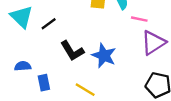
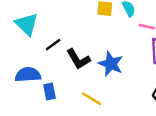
black line: (49, 24) -> (53, 45), moved
blue semicircle: (23, 66) -> (28, 75), size x1.5

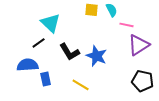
cyan triangle: (27, 24) -> (51, 23), moved
black line: (53, 45) -> (39, 43), moved

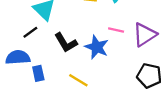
pink line: (127, 25) -> (116, 30), moved

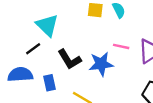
blue star: (97, 47) -> (101, 64), turned -30
blue rectangle: (38, 73) -> (50, 83), moved

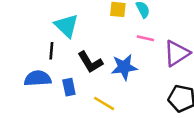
pink line: (121, 46) -> (145, 38), moved
black line: (33, 49) -> (51, 51), turned -49

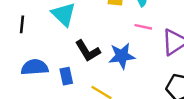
black line: (51, 51) -> (22, 24), moved

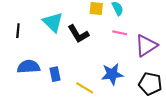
black L-shape: (88, 51) -> (78, 34), moved
blue star: (122, 56) -> (112, 74), moved

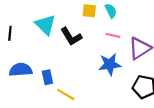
blue star: (112, 74) -> (110, 64), moved
yellow line: (85, 88) -> (66, 94), moved

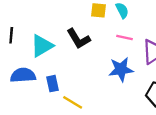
cyan triangle: (45, 25) -> (42, 46), moved, turned 45

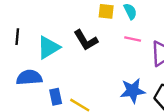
blue star: (121, 69) -> (133, 91), moved
blue rectangle: (52, 84) -> (56, 97), moved

